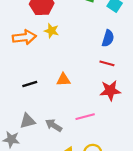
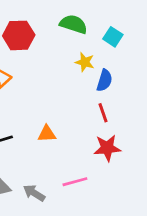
yellow star: (51, 31) -> (85, 62), moved
red line: (107, 63) -> (103, 113), turned 56

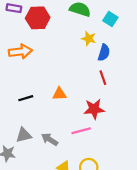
red star: (107, 148) -> (94, 109), moved

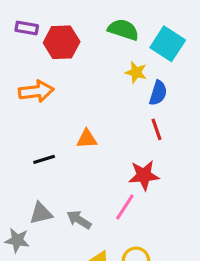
cyan square: (110, 19) -> (168, 44), size x1.5
orange triangle: (59, 94) -> (87, 139), moved
pink line: (81, 131) -> (125, 207), turned -42

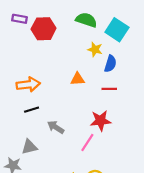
orange arrow: (36, 91) -> (28, 84), moved
red line: (157, 129) -> (109, 89), turned -72
orange triangle: (87, 139) -> (78, 79), moved
gray arrow: (79, 220) -> (56, 127), moved

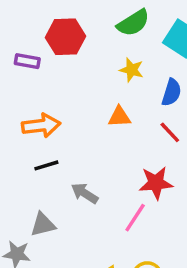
purple rectangle: (19, 19) -> (27, 61), moved
green semicircle: (86, 20) -> (133, 23), turned 130
yellow star: (95, 49) -> (132, 70), moved
red line: (109, 89) -> (170, 132), turned 48

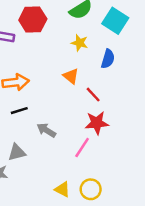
orange triangle: (119, 117) -> (71, 76), turned 42
red line: (170, 132) -> (93, 95), moved

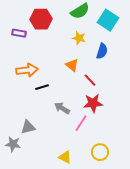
black line: (19, 111) -> (42, 87), moved
gray arrow: (46, 130) -> (62, 108), moved
yellow circle: (91, 189) -> (100, 152), moved

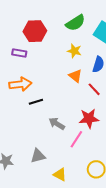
purple rectangle: (19, 33) -> (19, 53), moved
orange triangle: (72, 65) -> (75, 76), moved
red line: (90, 80) -> (94, 89), moved
gray triangle: (28, 127) -> (38, 156), moved

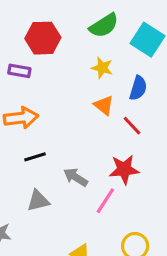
black line: (36, 102) -> (35, 157), moved
gray triangle: (38, 156) -> (38, 201), moved

